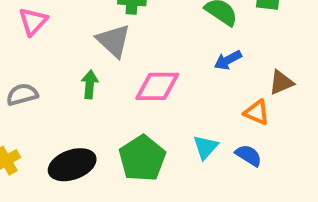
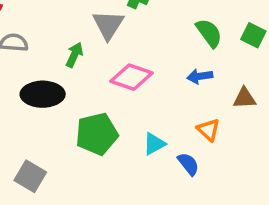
brown triangle: (281, 82) -> (244, 98), moved
black ellipse: (72, 165) -> (43, 94), moved

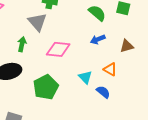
cyan triangle: (154, 144) -> (85, 77), moved, turned -32

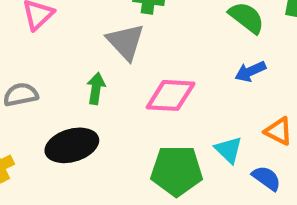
green pentagon: (46, 87) -> (177, 171), moved, turned 30

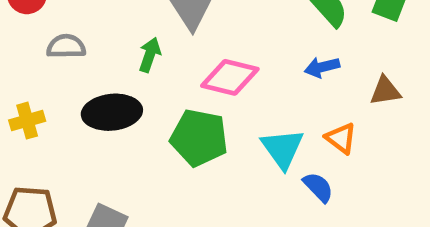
cyan triangle: (229, 150) -> (283, 149), size x1.4
green pentagon: (177, 171) -> (199, 138), moved

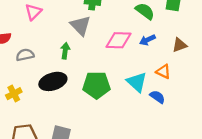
pink diamond: (230, 77) -> (118, 40), moved

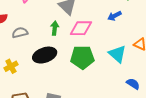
pink diamond: (118, 40) -> (81, 28), moved
blue arrow: (148, 40) -> (114, 16), moved
blue semicircle: (157, 97) -> (133, 84), moved

